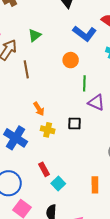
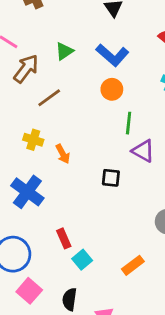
blue L-shape: (85, 33) -> (112, 55), moved
brown line: (26, 69) -> (49, 98), turned 60
yellow cross: (48, 130) -> (33, 140), moved
orange rectangle: (95, 185) -> (133, 265), turned 49

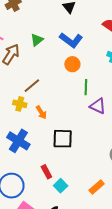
brown line: (49, 98) -> (32, 86), moved
black square: (111, 178) -> (63, 139), moved, size x1.5

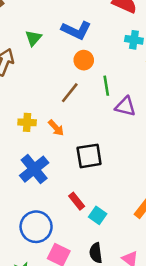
brown line: (32, 86) -> (70, 93), moved
blue cross: (18, 141) -> (34, 169), turned 30

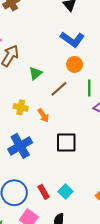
green triangle: (33, 38) -> (35, 73), moved
red rectangle: (77, 201) -> (43, 192), moved

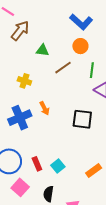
green triangle: (35, 73) -> (42, 50), turned 40
orange arrow: (43, 115) -> (45, 108), moved
black square: (66, 142) -> (82, 119), moved

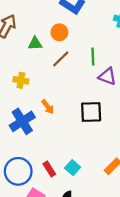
orange circle: (80, 46) -> (59, 32), moved

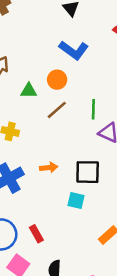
orange arrow: (48, 107) -> (49, 168), moved, turned -64
cyan square: (73, 168) -> (76, 200), moved, turned -32

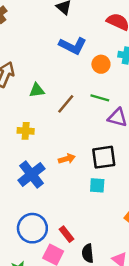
orange circle: (57, 80) -> (101, 64), moved
green line: (93, 109) -> (100, 98), turned -66
red rectangle: (36, 234) -> (67, 234), moved

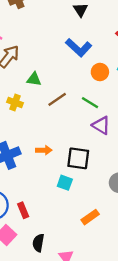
yellow cross: (26, 131) -> (15, 103), moved
red rectangle: (67, 234) -> (23, 210), moved

